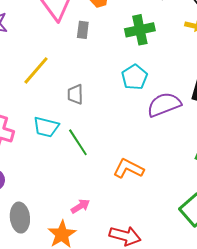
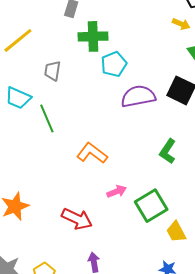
green cross: (140, 30) -> (93, 36), moved
pink arrow: (80, 206) -> (117, 191), moved

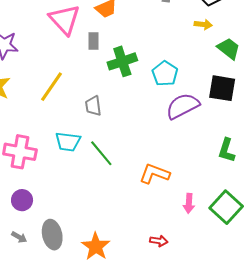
cyan pentagon: (114, 64) -> (165, 74), moved
pink arrow: (117, 191) -> (189, 203), turned 132
red arrow: (77, 219) -> (159, 241), size x0.6

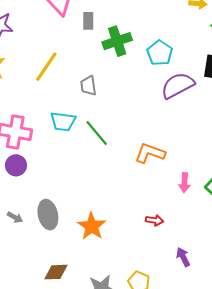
purple circle: (22, 200) -> (16, 165), moved

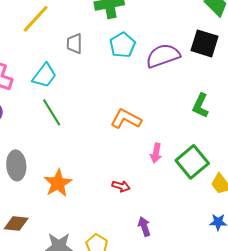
cyan pentagon: (160, 53) -> (123, 45), moved
cyan trapezoid: (63, 122) -> (44, 75), turned -68
green line: (97, 133) -> (52, 112), moved

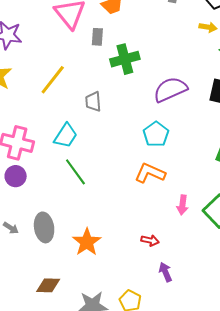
cyan pentagon: (123, 45) -> (156, 134), moved
purple semicircle: (163, 56) -> (170, 89), moved
purple arrow: (144, 226) -> (165, 272), moved

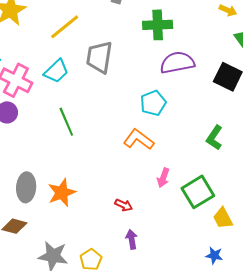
green cross: (125, 59) -> (158, 25), moved
gray trapezoid: (93, 102) -> (99, 57), size x1.6
cyan trapezoid: (66, 136) -> (56, 71), moved
gray ellipse: (44, 227) -> (26, 187), moved

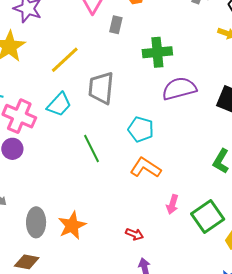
cyan pentagon: (153, 103) -> (141, 129), moved, turned -30
green line: (66, 122) -> (92, 148), moved

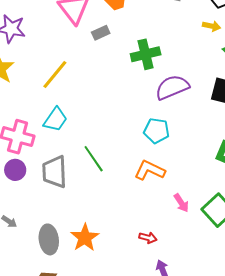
gray rectangle: (116, 25) -> (101, 33), turned 60
gray trapezoid: (101, 88) -> (54, 172), moved
cyan pentagon: (141, 129) -> (157, 131), moved
pink arrow: (172, 204) -> (181, 203), turned -42

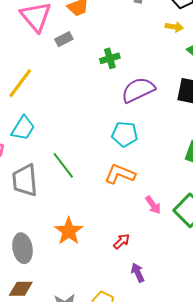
green cross: (146, 54) -> (110, 58), size x0.7
orange star: (85, 238) -> (69, 231), moved
red arrow: (148, 238) -> (121, 241), turned -54

